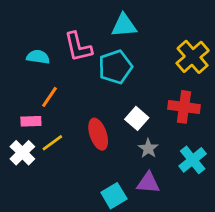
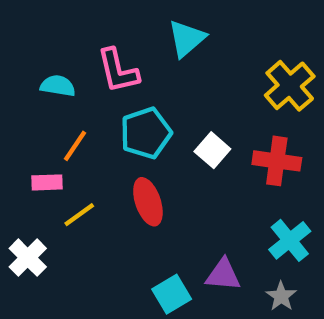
cyan triangle: (124, 25) -> (187, 39), turned -36
cyan pentagon: (115, 67) -> (146, 133), moved
white square: (137, 118) -> (212, 150), moved
gray star: (148, 148) -> (281, 296), moved
white cross: (22, 153) -> (28, 258), moved

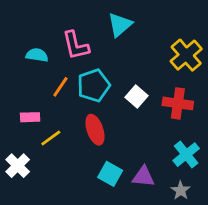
orange line: (75, 146) -> (60, 87), moved
cyan square: (172, 294) -> (110, 174), moved, turned -30

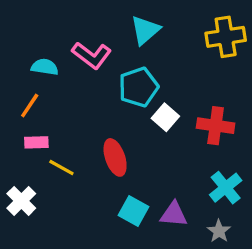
pink L-shape: (76, 45) -> (92, 55), turned -40
yellow cross: (186, 55) -> (226, 37), moved, turned 32
cyan pentagon: (94, 85) -> (139, 87), moved
orange line: (60, 87) -> (30, 106), moved
yellow line: (51, 138) -> (61, 167), turned 65

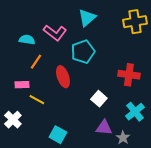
orange line: (30, 106) -> (36, 62), moved
white square: (165, 117) -> (99, 99), moved
red ellipse: (115, 157) -> (63, 77), moved
cyan square: (133, 211) -> (58, 135), moved
gray star: (219, 231) -> (123, 138), moved

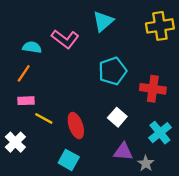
cyan pentagon: (83, 52) -> (113, 71), moved
orange line: (36, 62) -> (24, 73), moved
red ellipse: (63, 77) -> (76, 126), moved

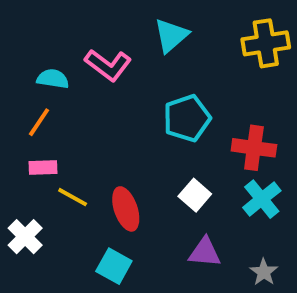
cyan cross: (160, 133) -> (262, 199), moved
gray star: (146, 163) -> (264, 272), moved

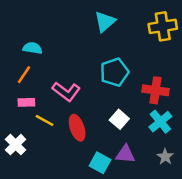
pink L-shape: (108, 65) -> (66, 92), moved
cyan square: (114, 266) -> (100, 163), moved
gray star: (264, 272) -> (165, 157), moved

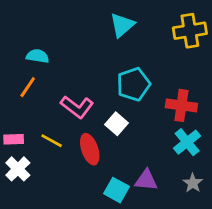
pink rectangle: (26, 102) -> (14, 139), moved
white square: (119, 119) -> (117, 124), moved

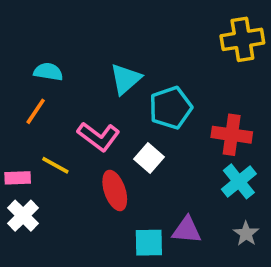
cyan triangle: (122, 25) -> (126, 79), moved
yellow line: (52, 141) -> (55, 165), moved
cyan square: (117, 190) -> (149, 243), turned -30

